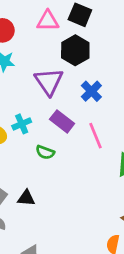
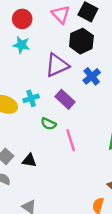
pink triangle: (48, 21) -> (61, 14), turned 42
purple triangle: (49, 82) -> (57, 65), turned 35
pink line: (95, 136) -> (71, 140), moved

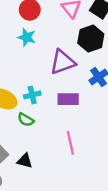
purple rectangle: (65, 99) -> (68, 99), turned -48
green semicircle: (48, 124) -> (26, 120), moved

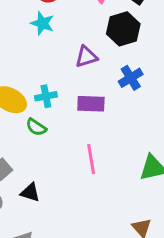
purple triangle: (63, 62) -> (86, 57), size x0.7
black triangle: (25, 161) -> (30, 192), moved

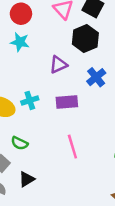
green semicircle: (36, 127) -> (19, 143), moved
black triangle: (30, 192) -> (27, 179), turned -42

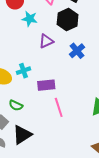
cyan star: (20, 42) -> (30, 19), moved
purple rectangle: (67, 102) -> (46, 85), moved
black triangle: (27, 179) -> (22, 135), size x1.5

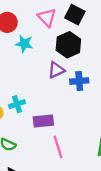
purple triangle: (46, 41) -> (56, 70), moved
blue cross: (77, 51) -> (79, 81), turned 35

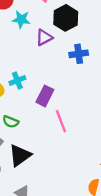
purple triangle: (56, 70) -> (44, 37), moved
purple rectangle: (43, 121) -> (45, 96), turned -54

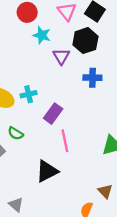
purple triangle: (44, 37) -> (61, 56), turned -42
black triangle: (20, 155) -> (47, 171), moved

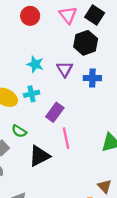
cyan star: (42, 35) -> (35, 64), moved
purple triangle: (61, 56) -> (65, 69), moved
black triangle: (47, 171) -> (39, 156), moved

